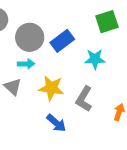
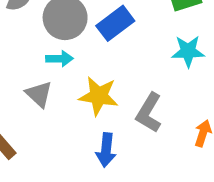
cyan star: (95, 59) -> (188, 51), moved
blue arrow: (56, 123) -> (106, 150), turned 55

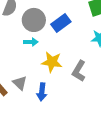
gray triangle: (39, 94) -> (20, 83), moved
blue arrow: (106, 150) -> (42, 92), moved

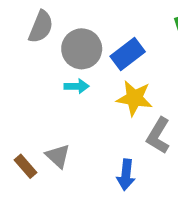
yellow star: (52, 62) -> (134, 98), moved
blue arrow: (42, 92) -> (126, 175), moved

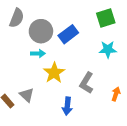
yellow star: (134, 98) -> (54, 73), moved, turned 30

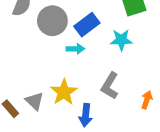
cyan star: (108, 49) -> (121, 40), moved
cyan arrow: (38, 53) -> (75, 49), moved
yellow star: (54, 73) -> (64, 92), moved

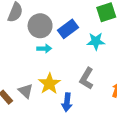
cyan arrow: (75, 49) -> (44, 49), moved

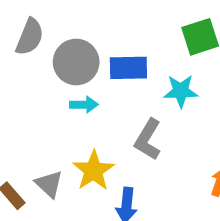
blue rectangle: (68, 29) -> (128, 68), turned 36
gray L-shape: (87, 78) -> (148, 140), moved

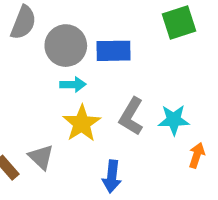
cyan star: (181, 91) -> (174, 120), moved
yellow star: (94, 171) -> (82, 123), moved

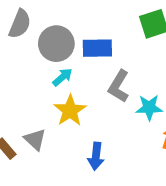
cyan arrow: (73, 84) -> (62, 77), turned -40
gray L-shape: (131, 116) -> (119, 86), moved

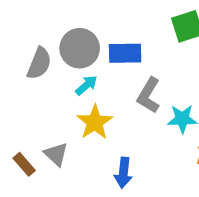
gray semicircle: (20, 24) -> (39, 63), moved

